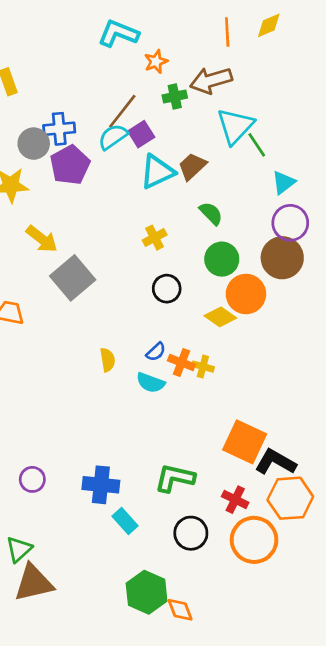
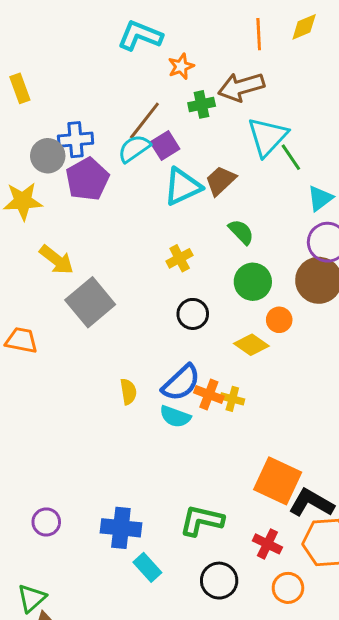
orange circle: (246, 294) -> (279, 320), size x0.6
blue semicircle: (156, 352) -> (181, 383), size x1.8
orange circle: (254, 540) -> (288, 588), size x0.6

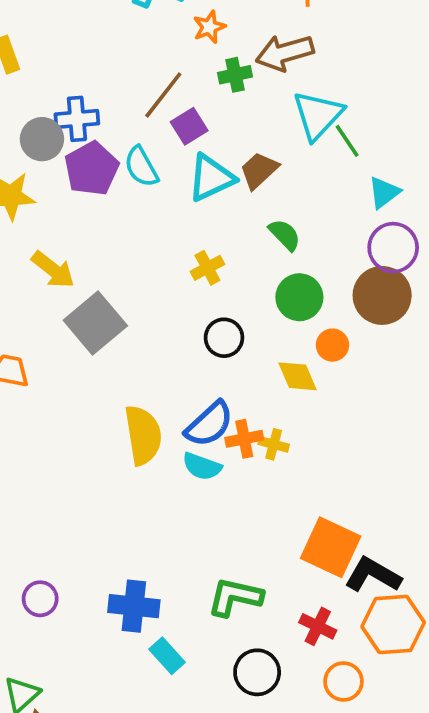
cyan semicircle: (134, 148) -> (141, 167), moved, turned -84
yellow diamond: (251, 345) -> (298, 376), turned 32
yellow semicircle: (128, 392) -> (143, 435), size x1.8
orange cross: (209, 395) -> (244, 439), turned -32

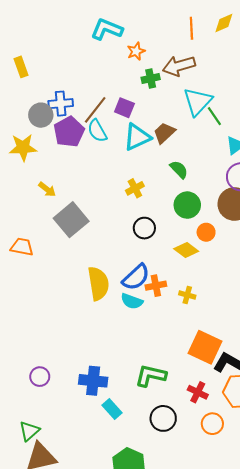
brown line: (163, 95) -> (95, 110), moved
purple square: (189, 126) -> (124, 108), turned -36
yellow arrow: (53, 270) -> (47, 189), size x0.7
yellow diamond: (298, 376) -> (186, 250), turned -30
yellow cross: (274, 444) -> (187, 295), moved

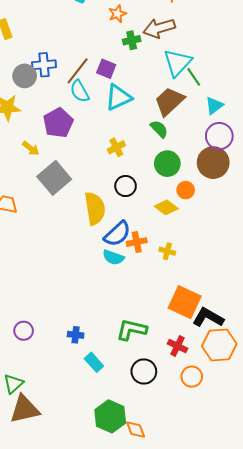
purple pentagon: (69, 132) -> (58, 123), moved
brown trapezoid: (164, 133) -> (169, 101), moved, size x1.4
yellow semicircle: (98, 283) -> (95, 208), moved
blue cross: (93, 381) -> (76, 335), size x0.6

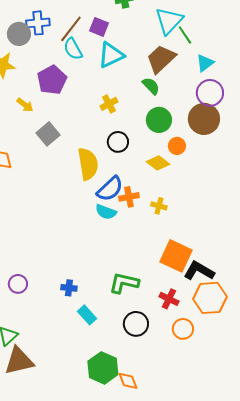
gray square: (54, 178) -> (48, 134), size x0.7

